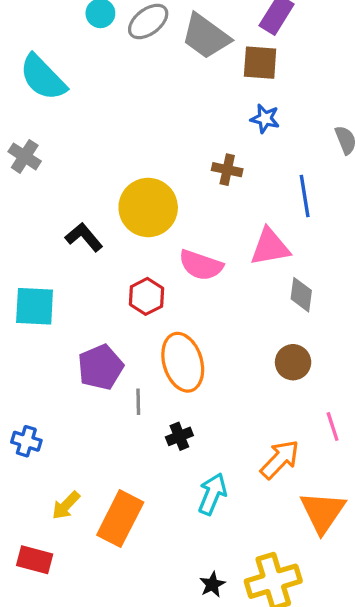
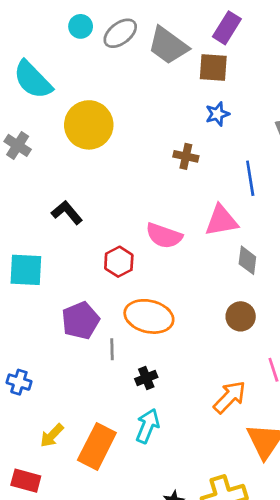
blue star: (265, 119) -> (217, 114), turned -30
yellow circle: (148, 207) -> (89, 125), moved
orange ellipse: (183, 362) -> (149, 316), turned -60
cyan arrow: (212, 494) -> (148, 426), moved

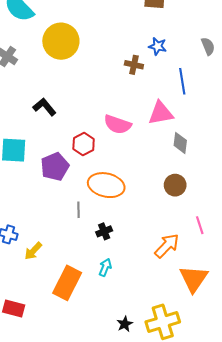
blue star: (217, 114) -> (158, 46), moved, turned 30
purple pentagon: (81, 321) -> (55, 167), moved
cyan arrow: (148, 426) -> (105, 267), size x0.7
yellow arrow: (52, 435) -> (33, 251), moved

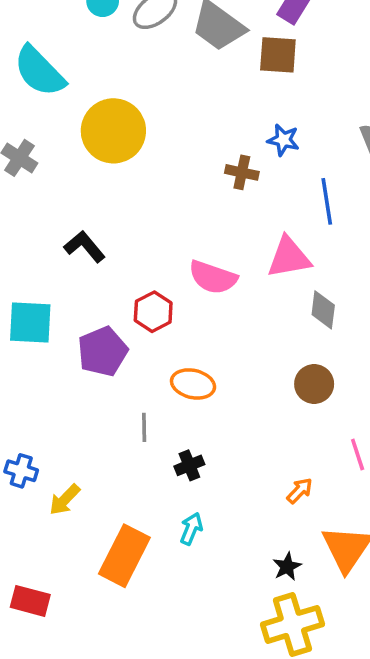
orange ellipse: (106, 185) -> (193, 384), size x0.7
orange arrow: (167, 246) -> (300, 491), size x0.6
black star: (125, 324) -> (287, 567), moved

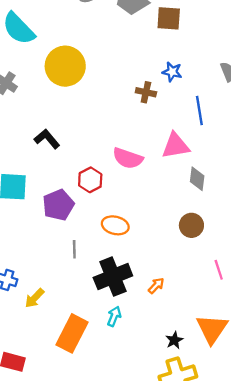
gray line: (144, 427) -> (74, 249), moved
black cross: (189, 465) -> (113, 277), size x2.0
orange arrow: (300, 491) -> (156, 286), moved

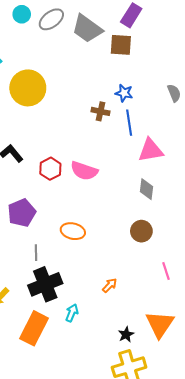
blue line: (199, 110) -> (129, 123), moved
pink triangle: (176, 146) -> (151, 150), moved
red hexagon: (90, 180) -> (50, 169), moved
black cross: (113, 277) -> (45, 284), moved

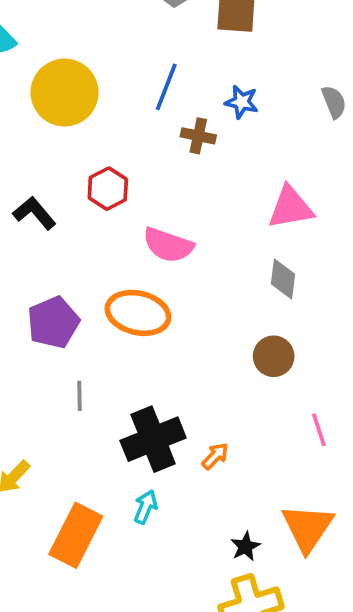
blue line: (129, 123) -> (166, 87), moved, turned 30
red hexagon: (50, 169) -> (108, 189), moved
orange ellipse: (73, 231) -> (138, 313), moved, size x1.4
black cross: (45, 284) -> (153, 439), moved

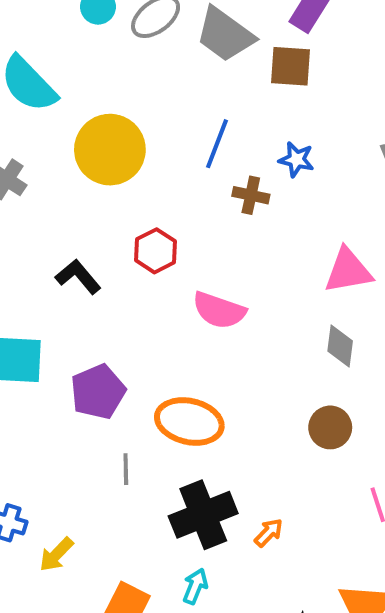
orange ellipse: (138, 313) -> (189, 421), moved

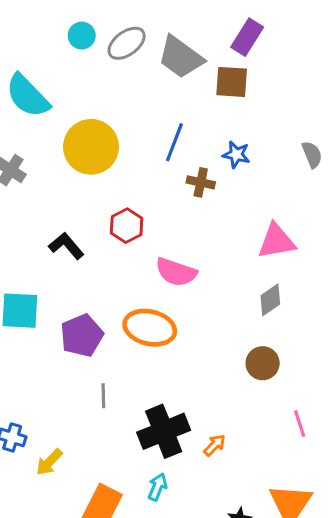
gray diamond: (340, 346) -> (270, 300), turned 48
orange ellipse: (189, 421) -> (150, 328), moved

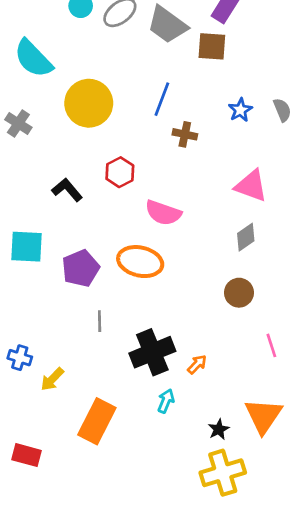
blue star: (236, 155) -> (240, 110), moved, turned 30
pink triangle: (276, 241) -> (251, 186), turned 30
cyan arrow: (157, 487) -> (166, 401), moved

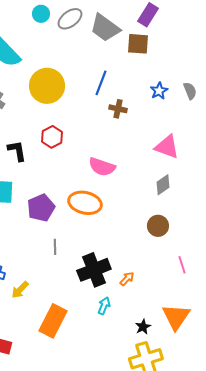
red hexagon: (120, 172) -> (52, 137), moved
black L-shape: (67, 190) -> (17, 151), moved, turned 30

